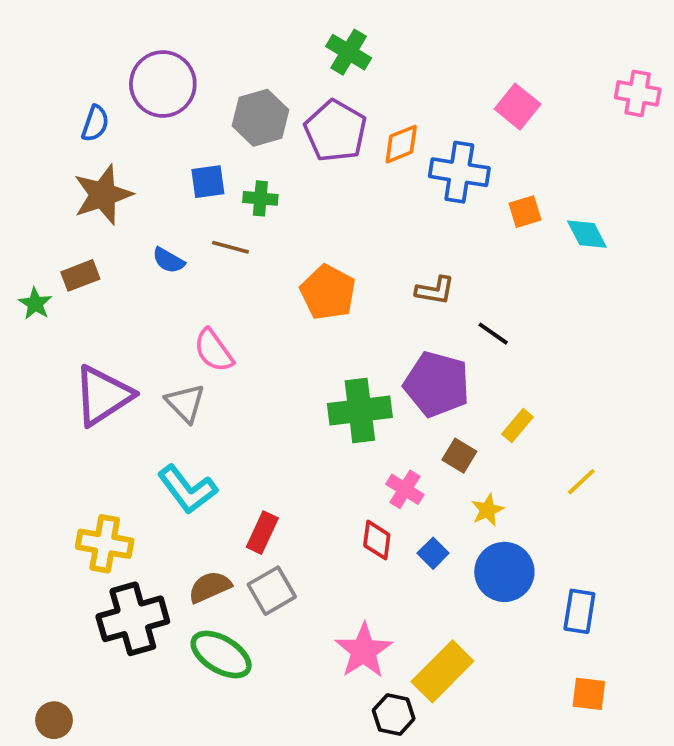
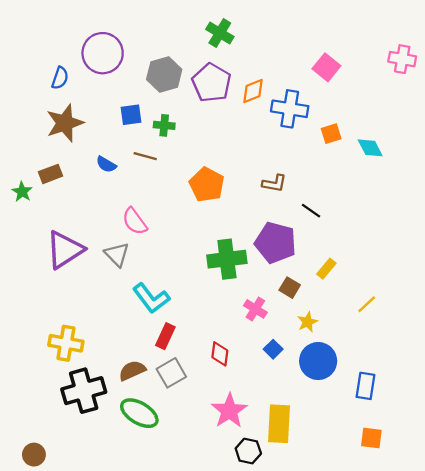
cyan L-shape: (187, 489) -> (151, 298), moved
red diamond: (377, 540) -> (220, 354), moved
yellow rectangle: (442, 671) -> (279, 424), turned -42

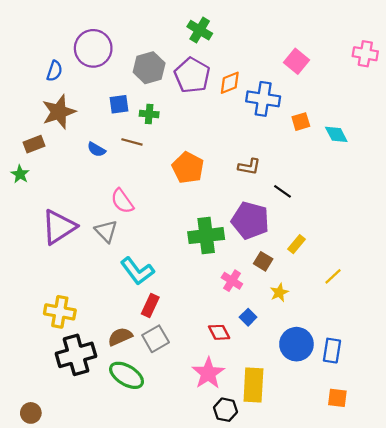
brown rectangle: (51, 174) -> (34, 144), moved
red diamond: (220, 354) -> (219, 332), moved, turned -35
blue circle: (318, 361) -> (296, 344), moved

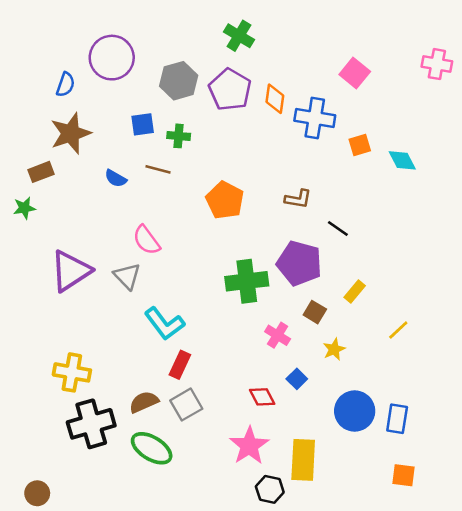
orange diamond: (230, 83) -> (275, 99), turned -60
green star: (20, 174) -> (24, 208), turned 30

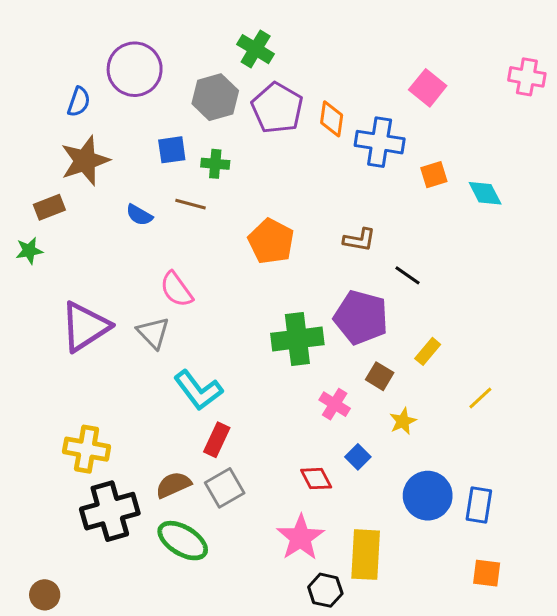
green cross: (239, 36) -> (256, 49), moved

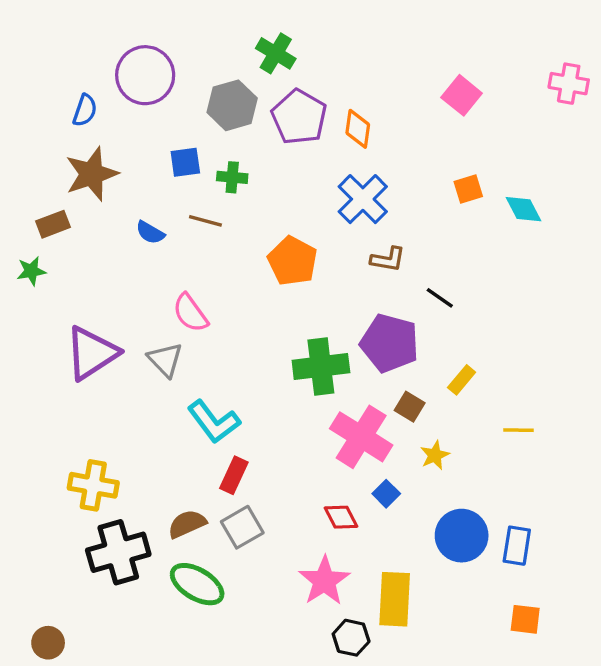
blue cross: (380, 142) -> (363, 199), moved, turned 36
yellow line: (480, 398) -> (518, 430), turned 44
pink cross: (335, 404) -> (361, 437), size x1.8

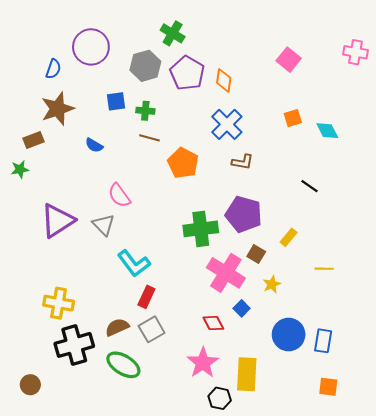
brown line: (205, 221) -> (150, 138), moved
black line: (440, 298) -> (309, 186), moved
brown circle: (48, 643) -> (30, 385), moved

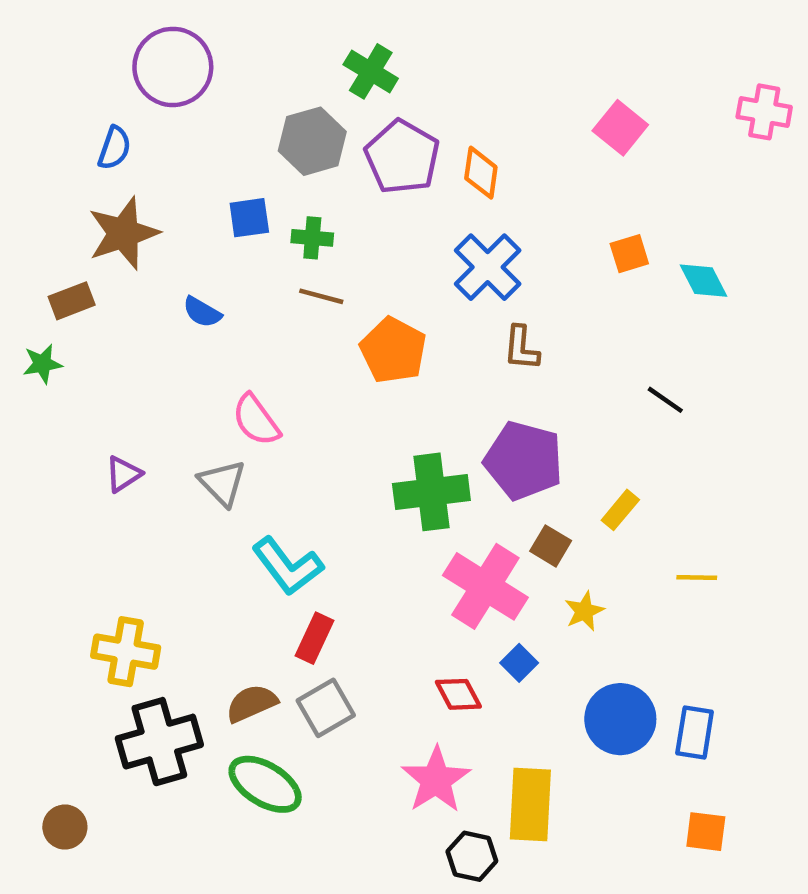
purple circle: (91, 47) -> (173, 67), moved
brown L-shape: (243, 162) -> (521, 348), turned 85
purple triangle: (58, 221) -> (123, 474), size x0.5

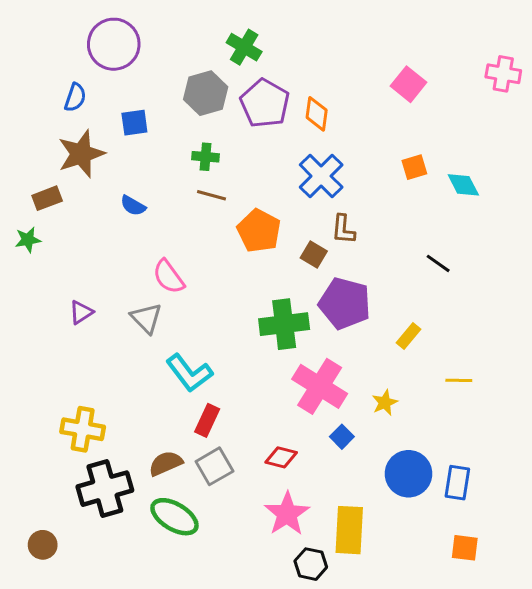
blue square: (249, 218) -> (134, 123), moved
brown square: (551, 546) -> (314, 255), moved
red diamond: (458, 694) -> (281, 457), moved, turned -48

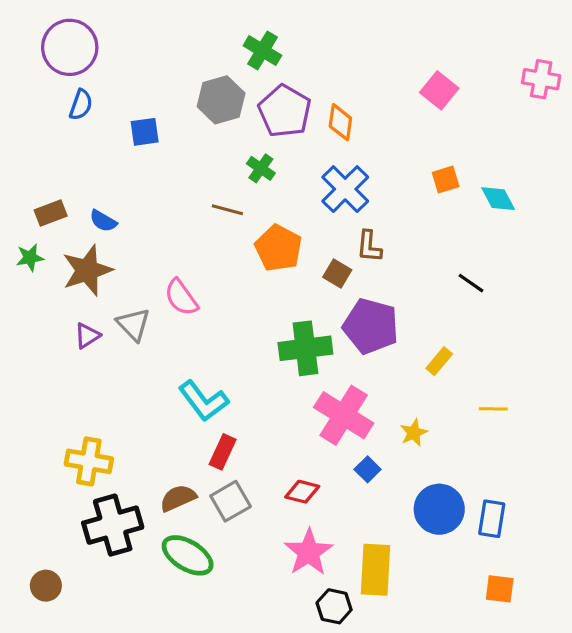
purple circle: (114, 44) -> (70, 47), moved
brown star: (81, 154) -> (87, 270), moved
green cross: (206, 157) -> (261, 168), moved, turned 30
blue semicircle: (133, 206) -> (103, 221), moved
gray triangle: (146, 318) -> (133, 324), moved

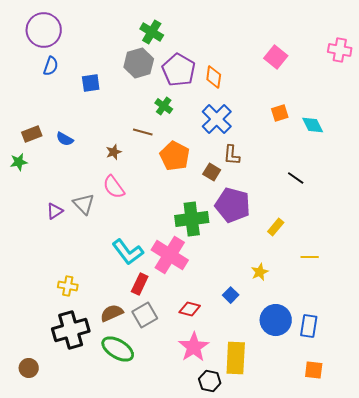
green cross: (262, 51) -> (152, 32), moved
brown star: (87, 270) -> (114, 152), moved, size x0.5
pink cross: (344, 415) -> (170, 255), moved
yellow cross: (89, 461) -> (68, 286), moved, size x0.7

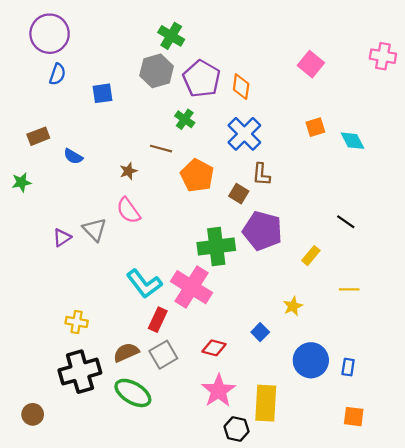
brown rectangle: (32, 134) -> (38, 136), moved
black line: (296, 178) -> (346, 222), moved
blue rectangle: (309, 326) -> (348, 367), size x0.7

